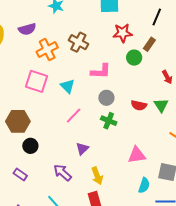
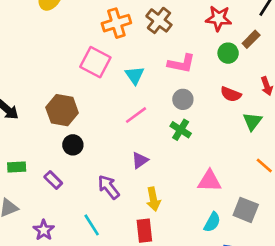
red semicircle: (139, 105) -> (231, 94), moved

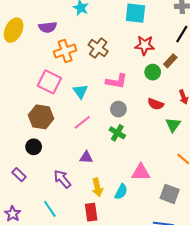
brown hexagon: (62, 110) -> (41, 117), moved
purple triangle: (140, 160) -> (86, 157), turned 40
cyan semicircle: (212, 222) -> (121, 192), moved

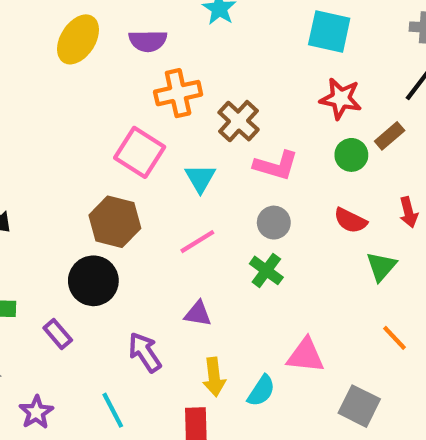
brown cross: (98, 48) -> (239, 121), moved
black circle: (34, 147) -> (93, 281), size x1.5

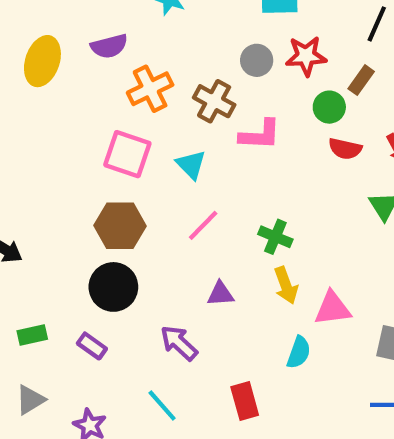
red semicircle: (350, 221) -> (345, 149), moved
gray circle: (274, 223) -> (257, 60), moved
yellow arrow: (214, 377) -> (286, 285), moved

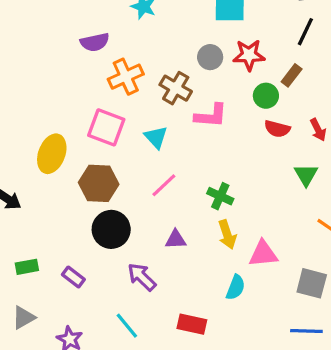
yellow ellipse: (42, 61) -> (52, 154), moved
black circle: (113, 287) -> (111, 229), moved
red rectangle: (245, 401) -> (192, 324), turned -64

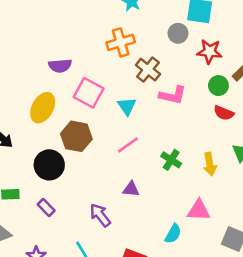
purple semicircle: (95, 42) -> (60, 66), moved
gray circle: (210, 57) -> (178, 33), moved
orange cross: (126, 77) -> (121, 42), moved
black circle: (111, 229) -> (49, 165), moved
yellow arrow: (227, 235) -> (210, 164), moved

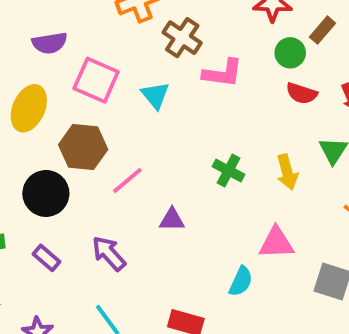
pink line: (128, 145) -> (127, 180), moved
purple arrow: (100, 215) -> (109, 253), moved

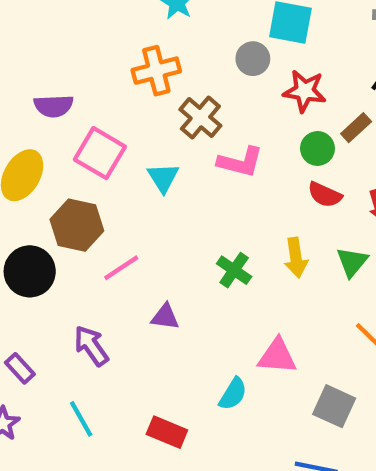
yellow arrow: (287, 172) -> (296, 258), moved
purple rectangle: (47, 258) -> (20, 368), moved

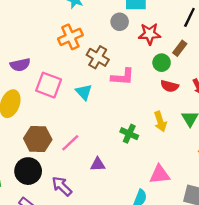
brown hexagon: (77, 225) -> (38, 139), moved
black circle: (30, 271) -> (28, 171), moved

